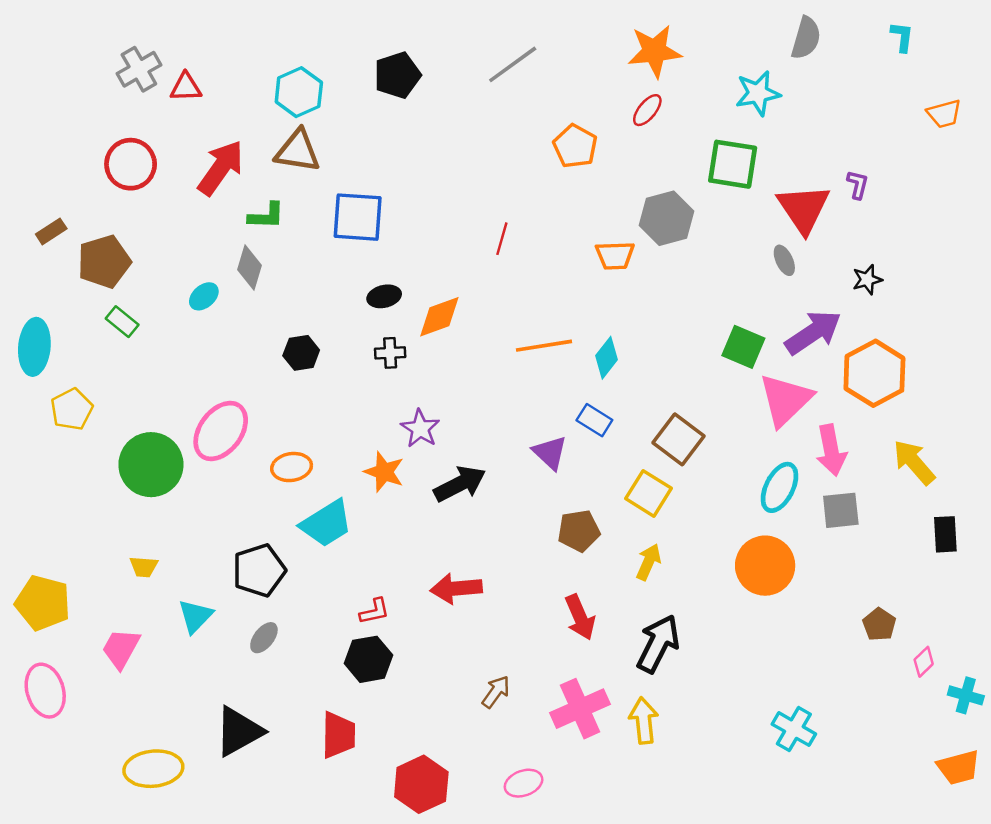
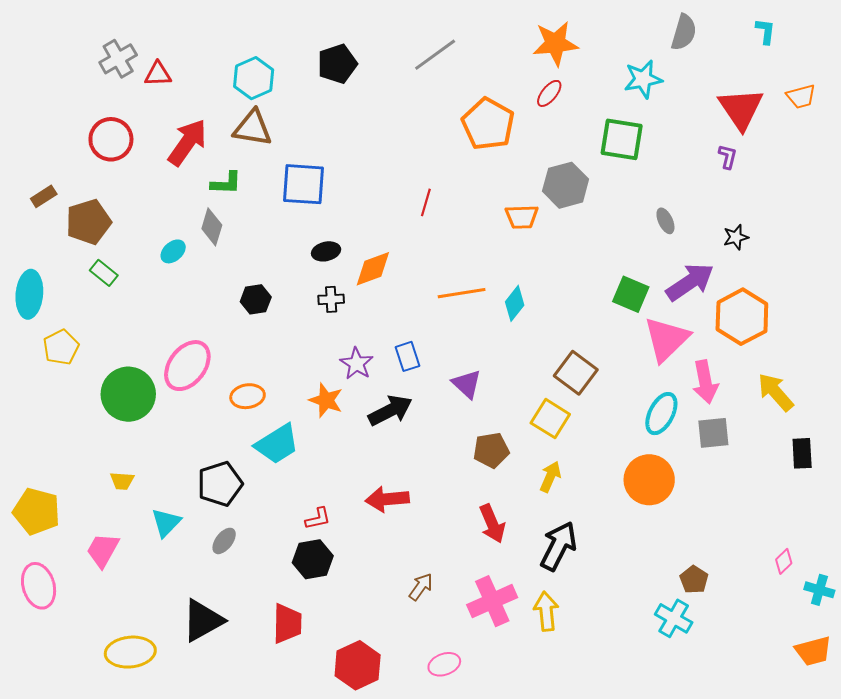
orange pentagon: (575, 146) -> (488, 124), size x1.4
red triangle: (804, 209) -> (741, 109), moved
blue rectangle: (594, 420) -> (408, 356), moved, turned 40
brown pentagon: (879, 624) -> (694, 580), moved

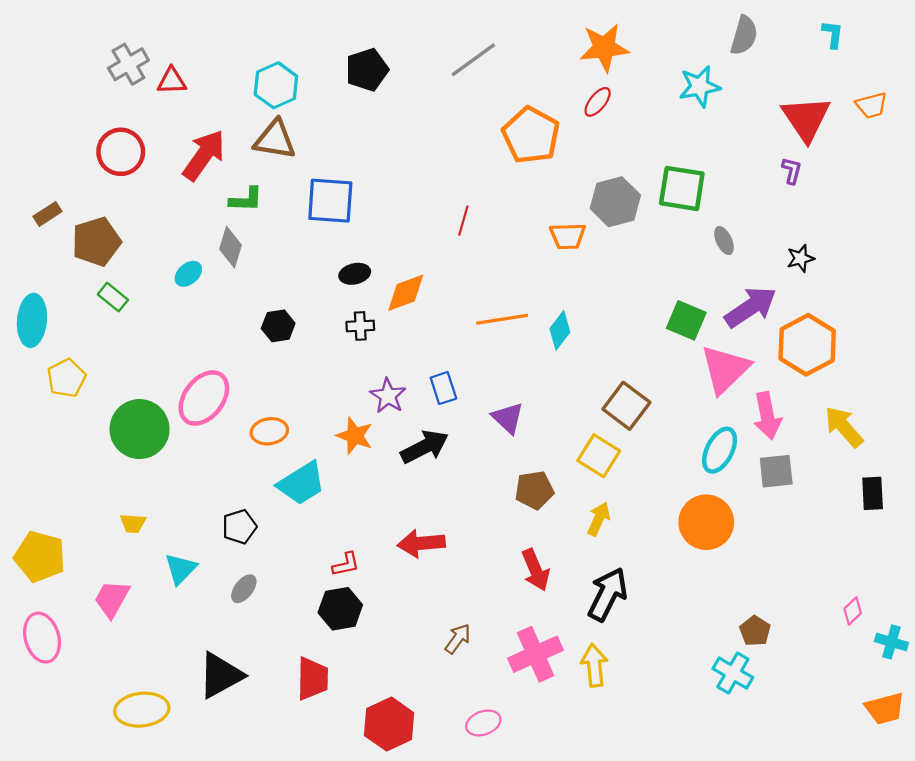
green square: (622, 139) -> (682, 188), moved
black pentagon: (220, 484) -> (239, 527), size x0.7

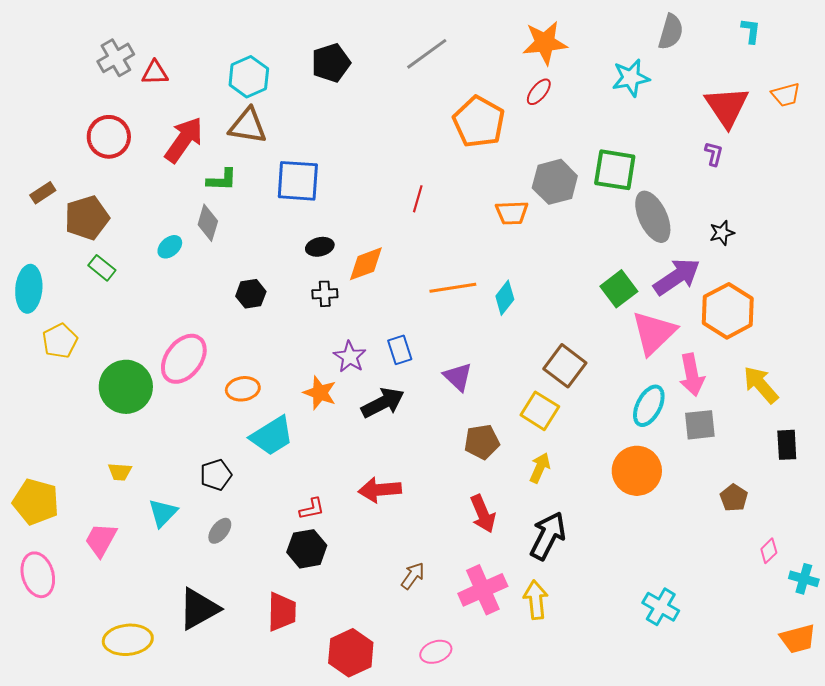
gray ellipse: (724, 241) -> (653, 217), size x2.0
green square: (686, 320) -> (619, 289), turned 30
brown pentagon: (755, 631) -> (734, 498), moved

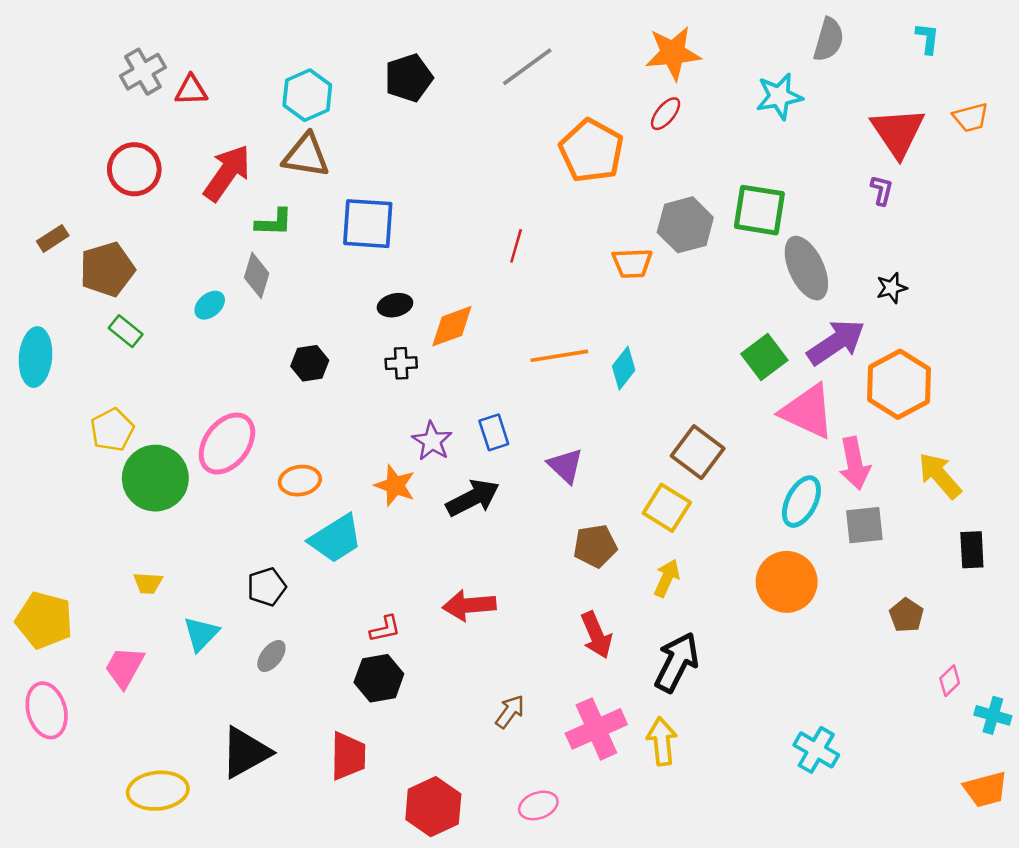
pink triangle: (654, 333) -> (808, 411), turned -51
yellow pentagon: (60, 341) -> (112, 430), moved

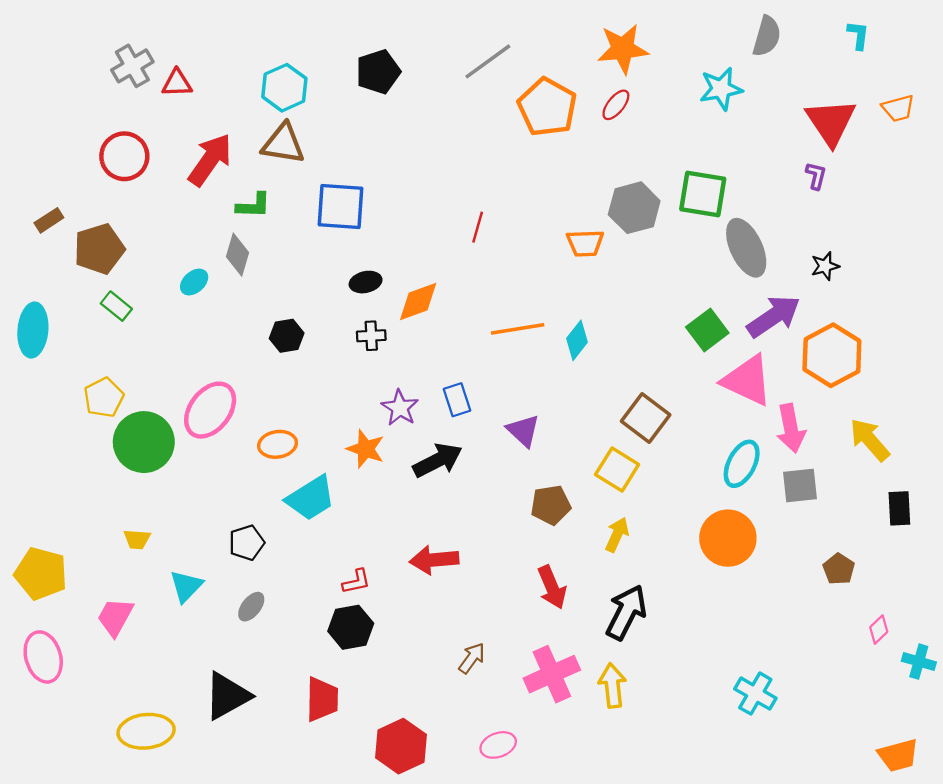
orange pentagon: (591, 151) -> (547, 107), moved
orange trapezoid: (986, 789) -> (898, 755), moved

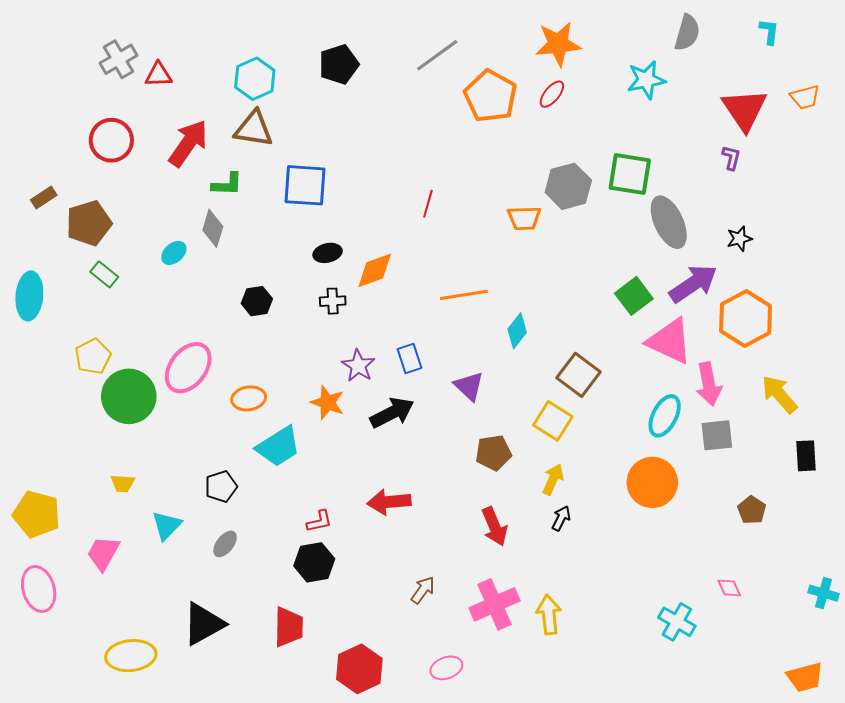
cyan diamond: (577, 340) -> (517, 331), moved
black arrow: (626, 612) -> (561, 518), moved, size x0.5
pink diamond: (879, 630) -> (729, 588), moved, turned -70

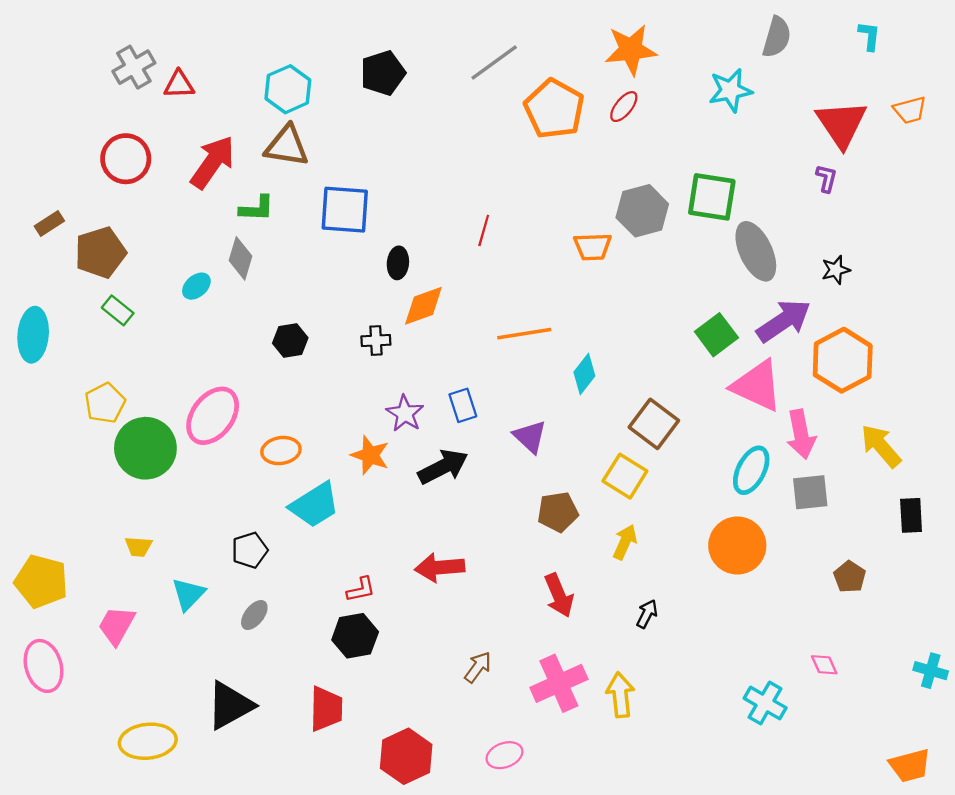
black ellipse: (328, 253) -> (398, 263), moved, turned -72
black arrow: (561, 518) -> (647, 614), moved

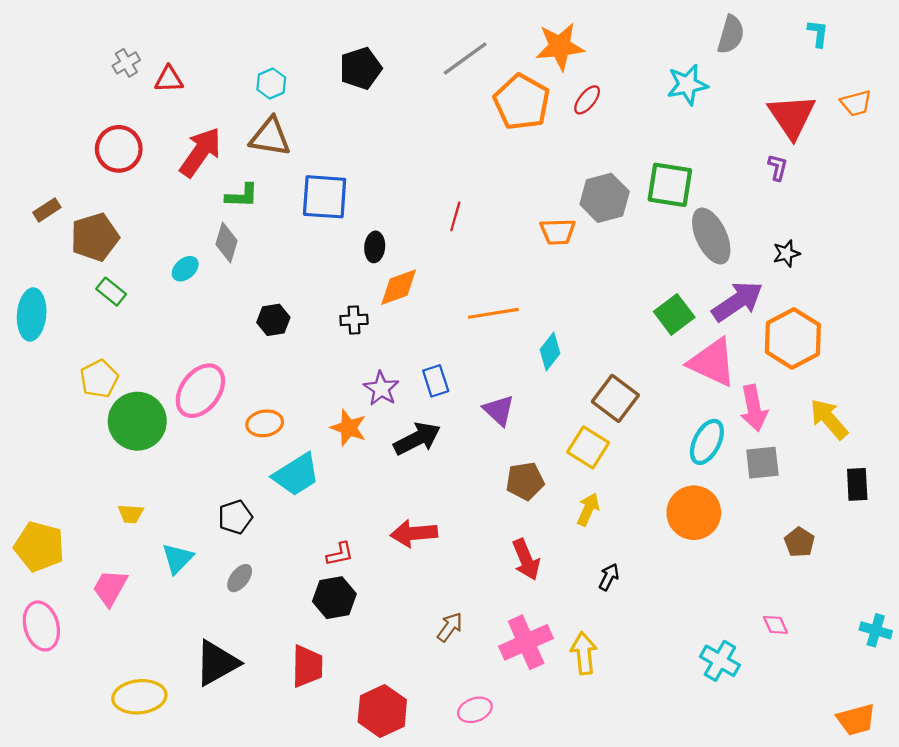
orange star: (631, 50) -> (560, 47), moved
gray cross: (134, 67) -> (126, 63), size x0.7
cyan hexagon: (288, 89) -> (271, 84), size x0.7

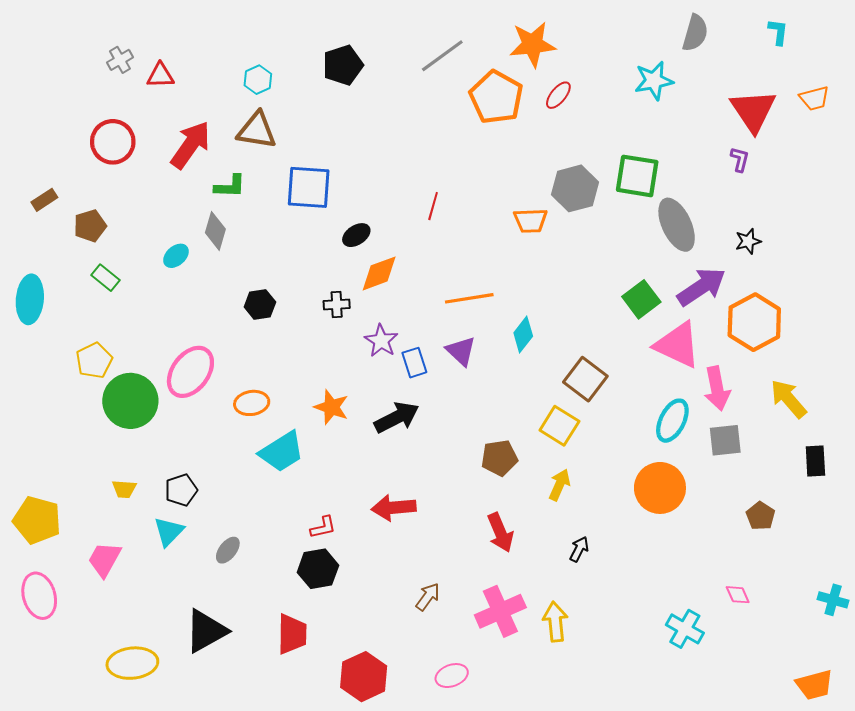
brown pentagon: (95, 237) -> (90, 226), size x0.7
black ellipse: (375, 247) -> (356, 235), turned 52
purple star: (381, 389) -> (381, 341), moved
purple triangle: (499, 410) -> (461, 351), moved
black pentagon: (235, 517) -> (181, 490), moved

